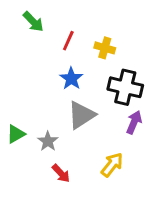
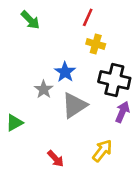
red line: (68, 41) -> (88, 17), moved
gray star: (48, 141) -> (44, 89), moved

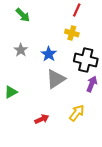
red line: (88, 17) -> (77, 10), moved
gray star: (44, 89) -> (21, 50), moved
red arrow: (56, 159) -> (42, 119), turned -72

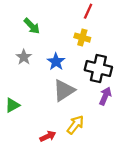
green arrow: (23, 15) -> (32, 26), moved
yellow arrow: (77, 113) -> (75, 125), moved

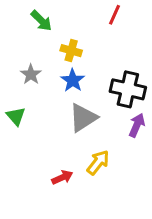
green arrow: (32, 26) -> (41, 21), moved
yellow cross: (82, 38) -> (71, 51), moved
green triangle: (12, 105) -> (16, 116), moved, turned -42

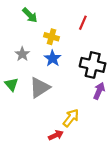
red line: (114, 15) -> (83, 23), moved
gray triangle: (83, 118) -> (40, 88), moved
red arrow: (62, 177) -> (56, 135), moved

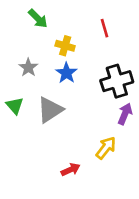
red line: (83, 23) -> (105, 28), turned -40
black cross: (93, 65) -> (117, 81), turned -30
yellow arrow: (71, 118) -> (106, 148), moved

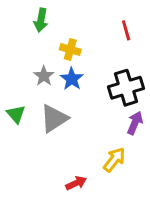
green arrow: (38, 19) -> (41, 20), turned 55
red line: (105, 28) -> (126, 30), moved
gray star: (28, 68) -> (44, 76), moved

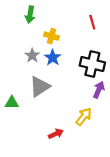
black cross: (126, 88) -> (92, 64), turned 30
green triangle: (16, 114) -> (12, 103), moved, turned -48

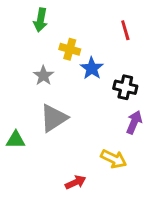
blue star: (53, 58) -> (92, 68), moved
black cross: (92, 64) -> (125, 87), size x0.7
yellow arrow: (84, 117) -> (114, 159), turned 78

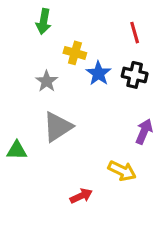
black cross: (125, 87) -> (135, 75), moved

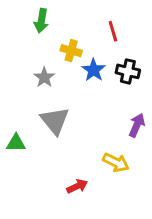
red line: (135, 33) -> (113, 31), moved
gray triangle: (58, 127) -> (55, 121), turned -36

